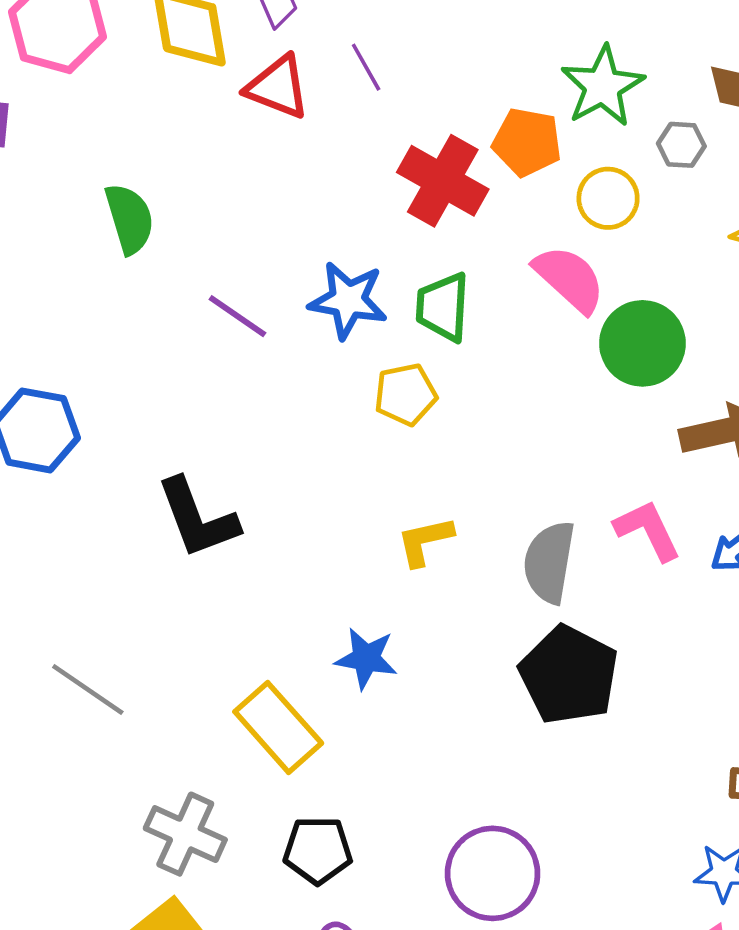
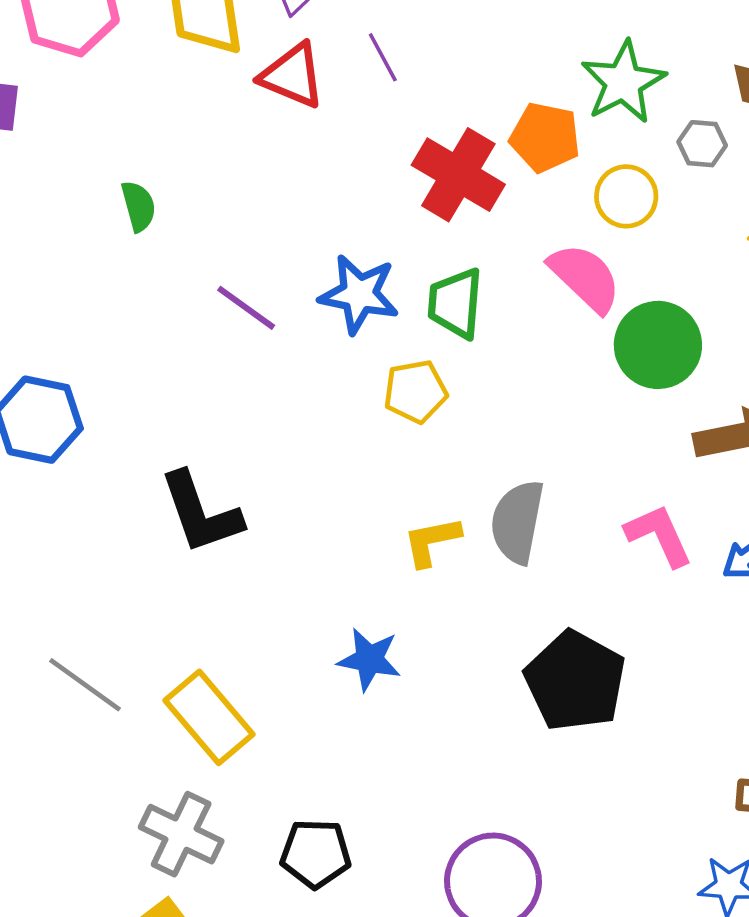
green semicircle: (130, 219) -> (138, 206), size x0.7
gray semicircle: (549, 562) -> (517, 522), moved
yellow rectangle: (278, 727) -> (209, 717), moved

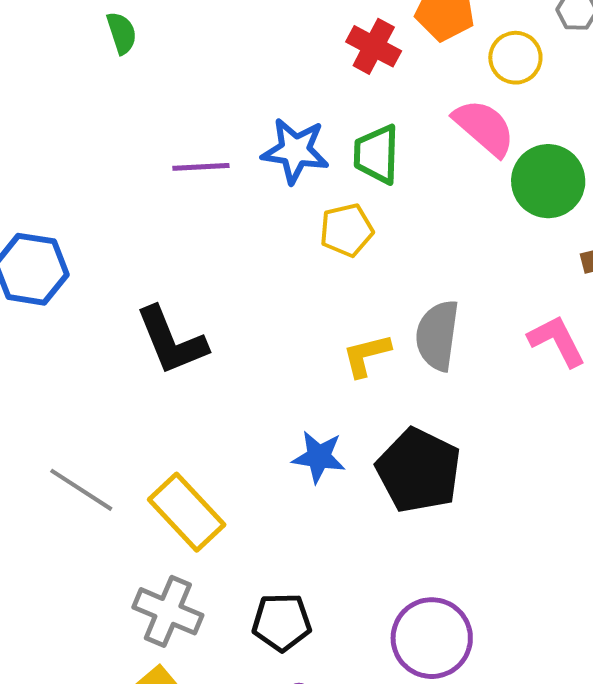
red cross: (458, 175) -> (374, 46), size x0.7
green semicircle: (138, 206) -> (122, 33), moved
purple line: (246, 308) -> (201, 167), turned -36
black pentagon: (575, 681) -> (419, 471), moved

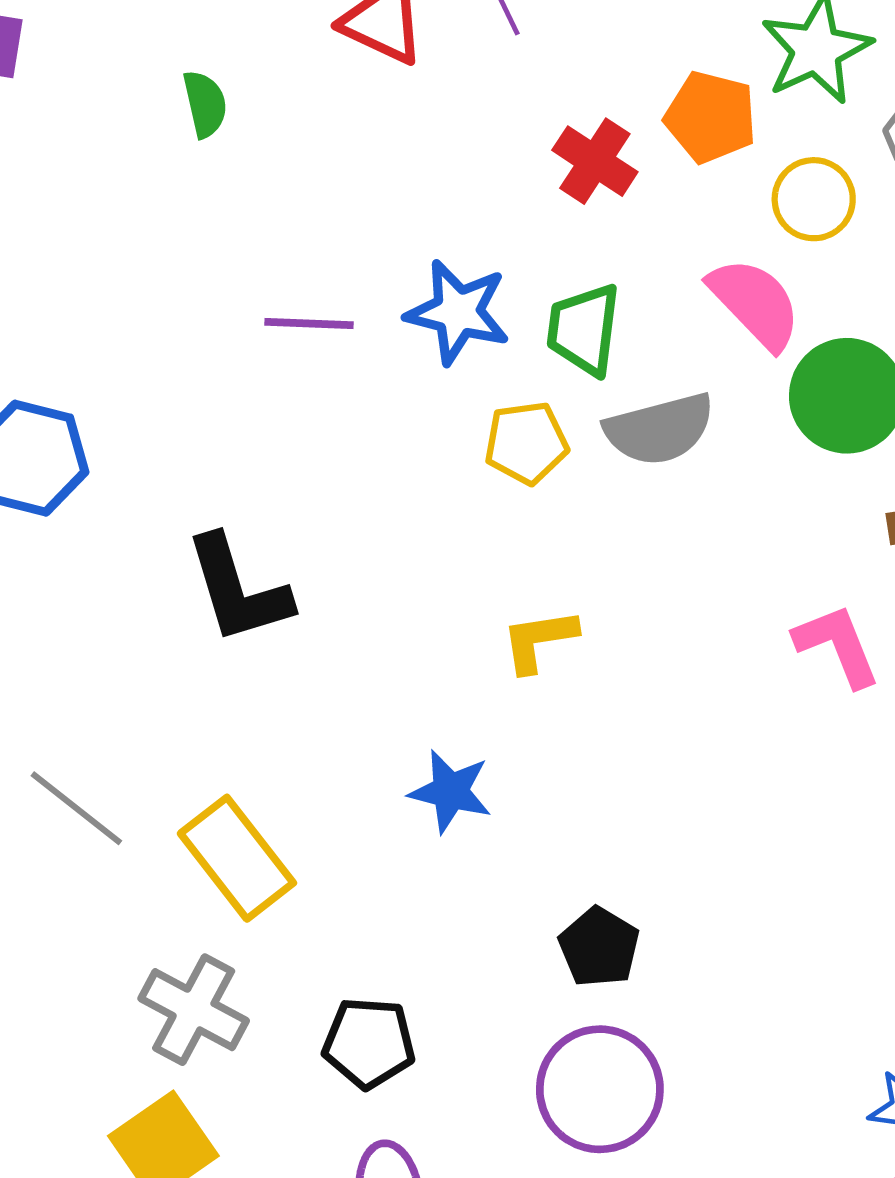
gray semicircle: (437, 335) -> (660, 429), moved, turned -118
black pentagon: (419, 471) -> (599, 947), moved, size x0.6

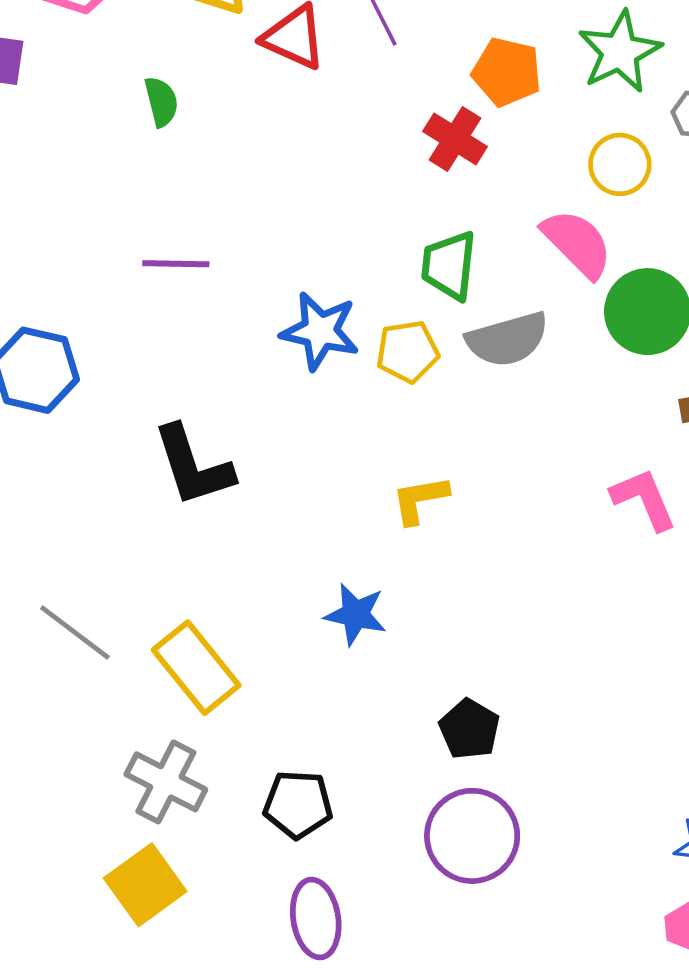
orange pentagon: (711, 117) -> (507, 72), moved
blue star: (458, 312) -> (320, 331), moved
purple line: (309, 324) -> (176, 264), moved

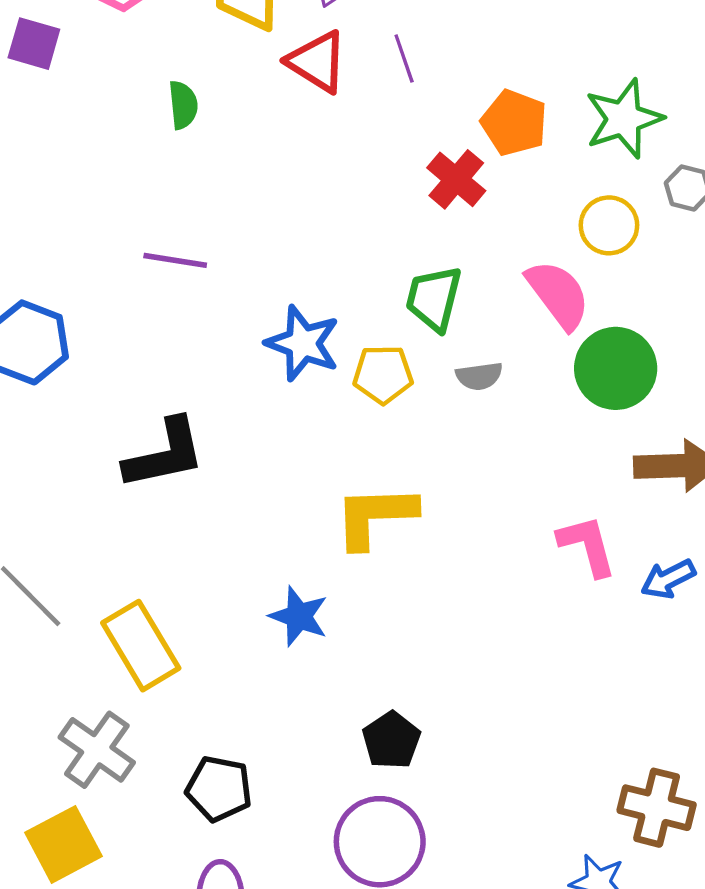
gray semicircle: (507, 339) -> (479, 376), size x0.6
black L-shape: (193, 466) -> (165, 454), turned -92
yellow L-shape: (420, 499) -> (375, 516), size x1.5

